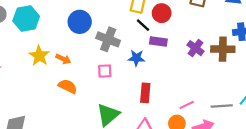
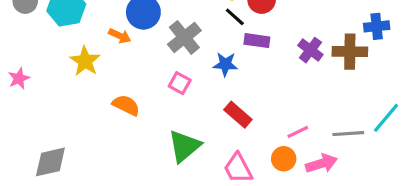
gray cross: (108, 39) -> (184, 37), turned 30
orange arrow: (63, 59) -> (120, 36), moved
pink square: (105, 71) -> (180, 83), turned 32
red rectangle: (145, 93) -> (238, 115), turned -54

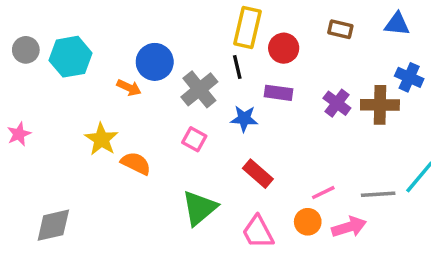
black line: (235, 17) -> (237, 67), moved, turned 35
blue cross: (377, 26) -> (409, 77), turned 30
yellow star: (85, 61) -> (101, 139), moved

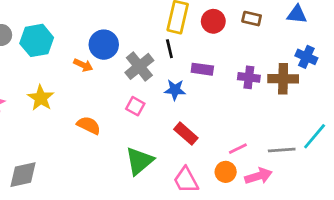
red circle: (284, 48) -> (213, 21), moved
purple cross: (337, 103) -> (249, 77), turned -30
yellow star: (101, 139) -> (41, 98), moved

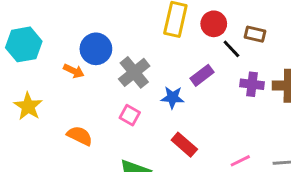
brown rectangle: (252, 19) -> (255, 34), moved
black line: (169, 49) -> (231, 49), moved, turned -30
purple rectangle: (202, 69) -> (202, 75), turned -45

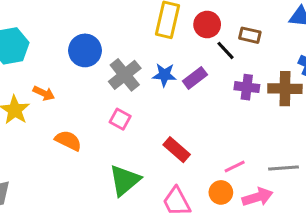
orange arrow: (74, 71) -> (44, 93), moved
blue star: (173, 97) -> (164, 75), moved

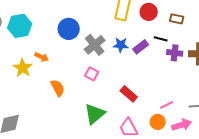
black line: (225, 50) -> (161, 39), moved, turned -32
orange semicircle: (68, 141) -> (58, 88), turned 36

